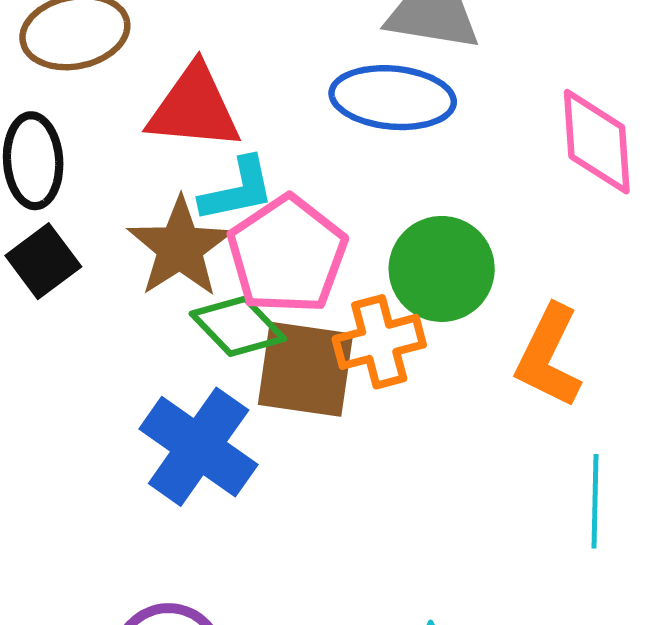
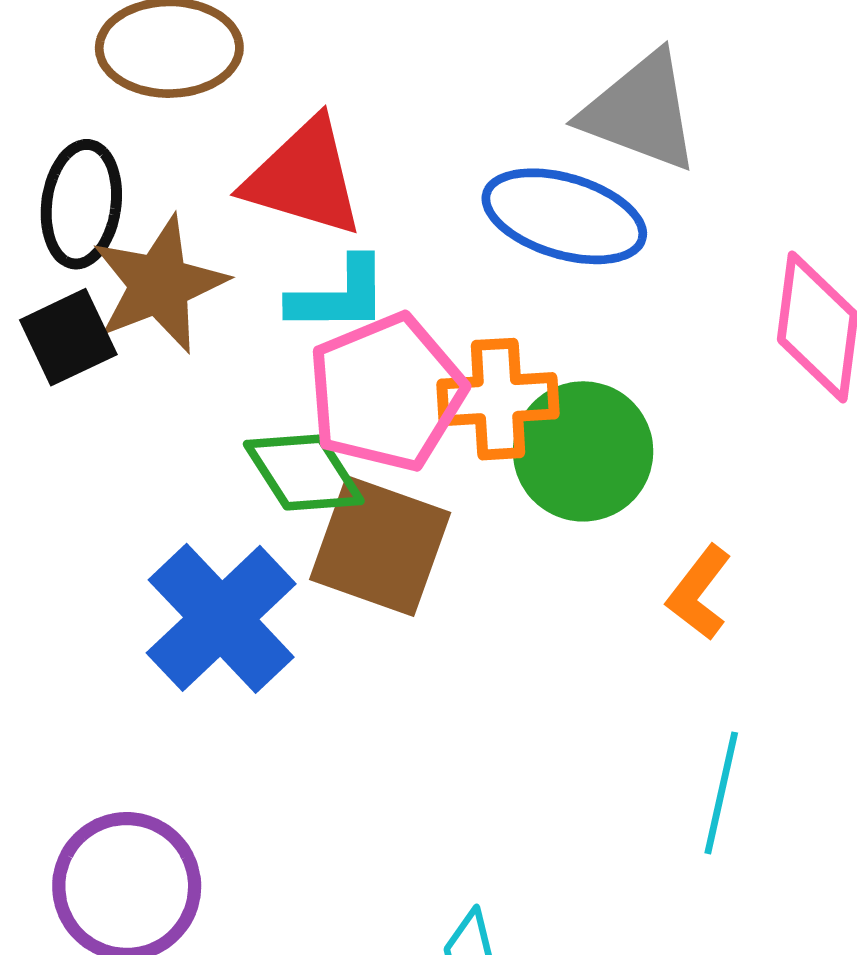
brown star: (180, 247) -> (159, 284), moved
orange cross: (379, 342) -> (498, 399), moved
orange L-shape: (549, 356) -> (699, 593), size x0.7

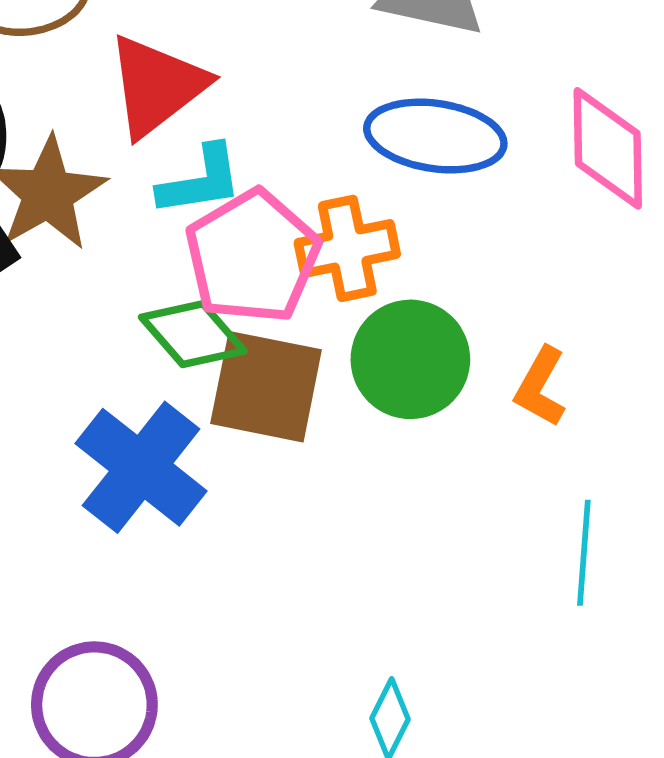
red triangle: (304, 178) -> (157, 86), turned -46
blue ellipse: (564, 216) -> (435, 136), moved
green circle: (583, 451) -> (410, 359), moved

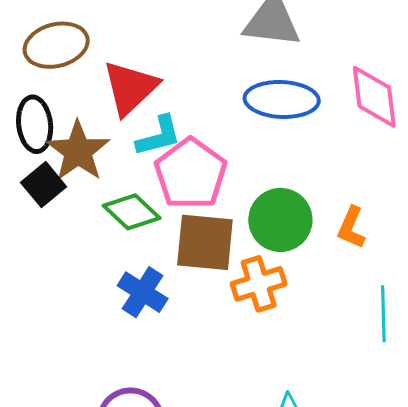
orange cross: (347, 248) -> (259, 284), moved
green diamond: (193, 334) -> (132, 212), moved
blue cross: (141, 467) -> (143, 292), size x0.7

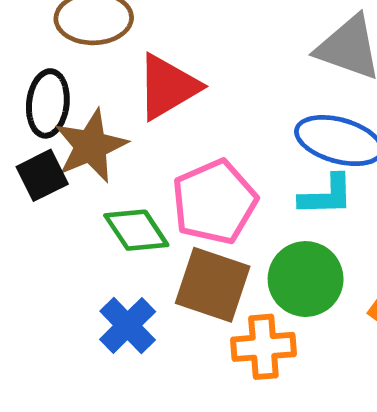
cyan L-shape: (159, 136) -> (326, 195), moved

